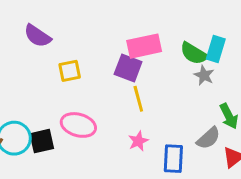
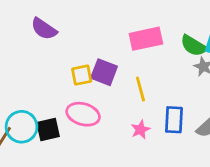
purple square: (128, 68) -> (104, 72), moved
yellow square: (70, 71) -> (82, 75), moved
blue rectangle: (173, 159) -> (174, 120), moved

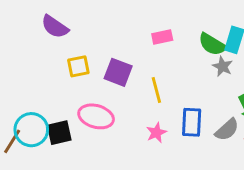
pink rectangle: (146, 39) -> (162, 37), size x0.6
yellow square: (82, 75) -> (78, 66), moved

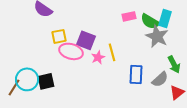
pink rectangle: (162, 37) -> (129, 16), moved
gray star: (223, 66) -> (157, 36), size x1.6
pink ellipse: (96, 116) -> (71, 51), moved
pink star: (156, 133) -> (98, 57), moved

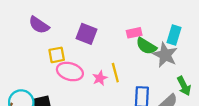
green semicircle: (150, 21) -> (146, 46), moved
purple square: (86, 40) -> (87, 34), moved

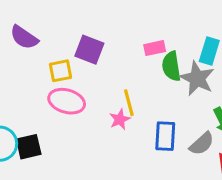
green semicircle: (146, 46) -> (171, 66), turned 50
yellow square: (57, 55) -> (61, 71), moved
pink star: (100, 78) -> (120, 119), moved

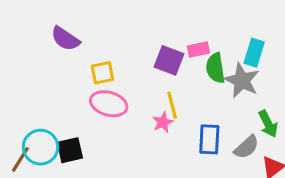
purple square: (89, 50) -> (169, 60), moved

